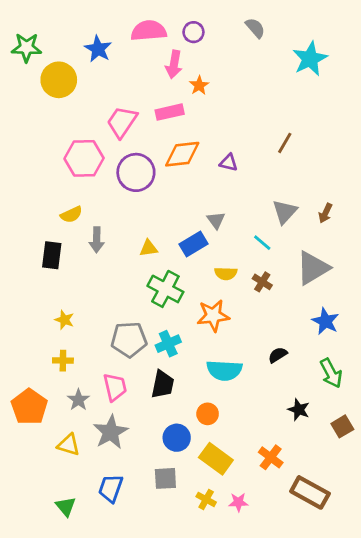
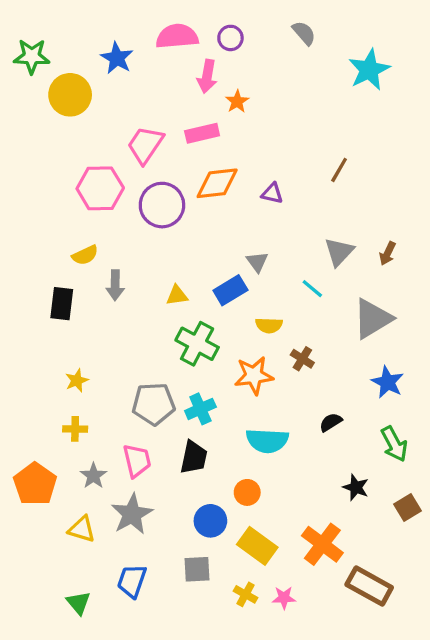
brown cross: (262, 282) -> (302, 359), moved
yellow star: (64, 320) -> (77, 380), turned 30
orange cross: (271, 457) -> (322, 544), size x1.4

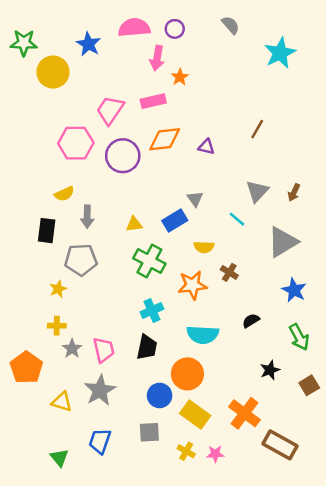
gray pentagon: (154, 404) -> (81, 260), moved
gray star: (93, 476) -> (72, 349), moved
black star: (356, 487) -> (270, 370), turned 30
orange circle: (247, 492) -> (187, 374), size x1.6

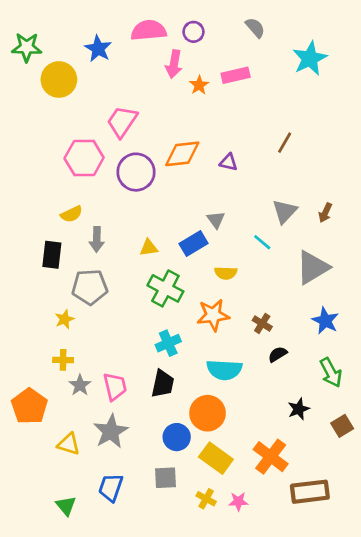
pink rectangle: (153, 101) -> (236, 75), moved
brown cross: (229, 272) -> (262, 323), moved
brown rectangle: (280, 445) -> (310, 492), turned -36

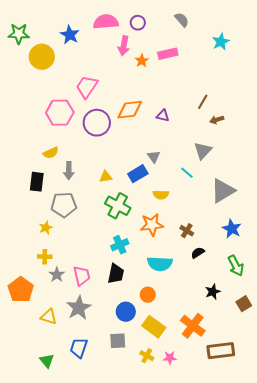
cyan star: (310, 58) -> (221, 42), size x0.7
brown arrow: (325, 213) -> (217, 120), moved, turned 48
orange circle: (208, 413) -> (148, 295), size x0.6

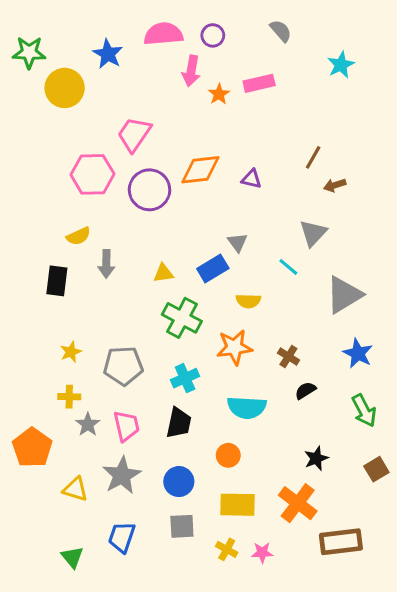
gray pentagon: (64, 205) -> (123, 366), moved
black star: (213, 292) -> (316, 458), moved
blue circle: (126, 312) -> (179, 482), moved
yellow rectangle: (154, 327) -> (237, 505), turned -35

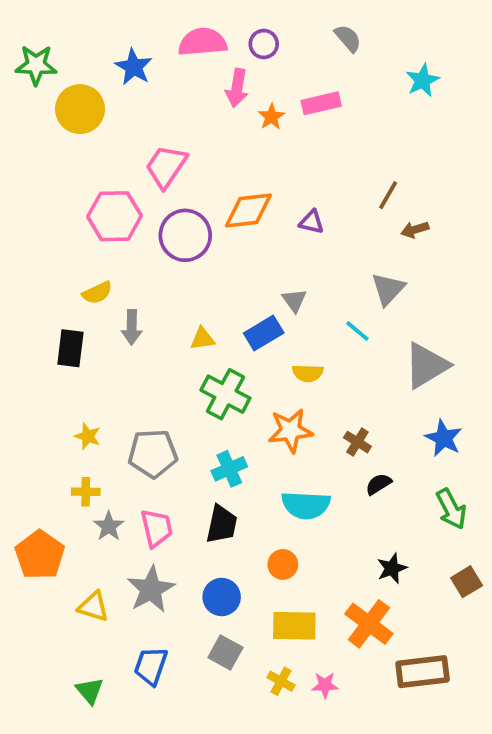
yellow star: (71, 352) -> (88, 436), turned -30
gray square: (182, 526) -> (225, 652), turned 32

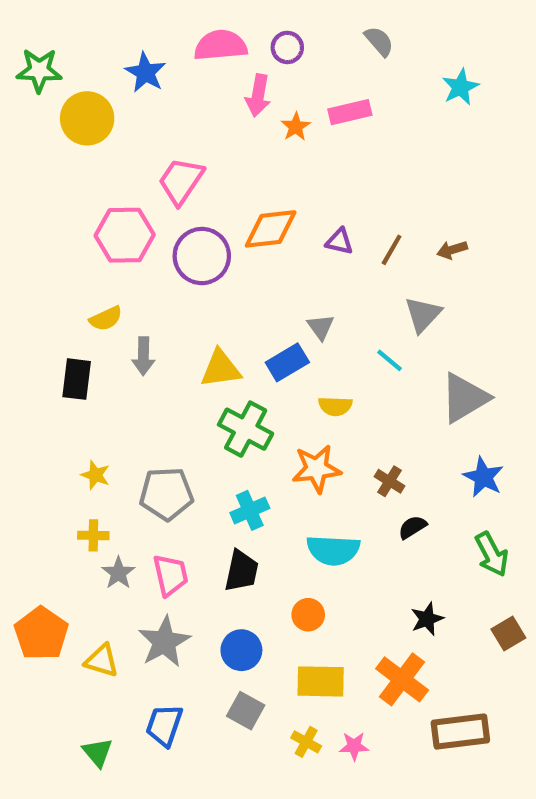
brown line: (388, 195) -> (392, 250), moved
yellow triangle: (202, 339) -> (221, 369), size x1.5
orange pentagon: (40, 555) -> (41, 633), moved

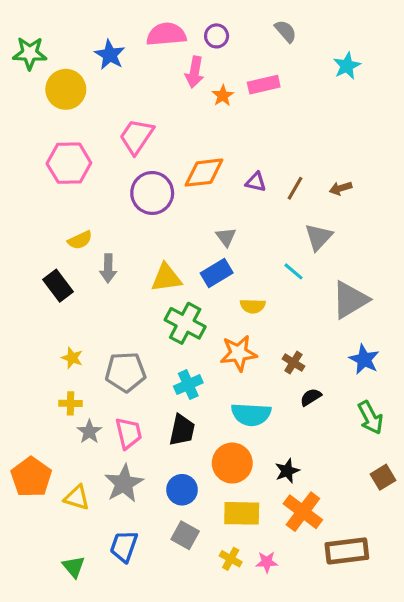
pink hexagon: (125, 235) -> (69, 163), moved
gray triangle: (321, 327) -> (226, 237), moved
black rectangle: (77, 379) -> (58, 286), turned -44
orange circle: (308, 615) -> (232, 463), size x1.6
black star: (427, 619) -> (287, 471), moved

